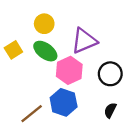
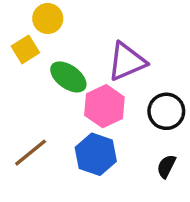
yellow circle: (44, 24) -> (48, 19), moved
yellow square: (13, 50) -> (25, 49), moved
brown line: (32, 114) -> (31, 153), moved

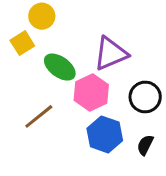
brown line: (31, 153) -> (39, 116), moved
blue hexagon: (96, 154) -> (105, 134), moved

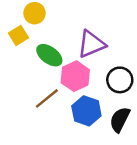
brown line: (39, 116) -> (47, 98), moved
black semicircle: (145, 145) -> (120, 119), size x1.5

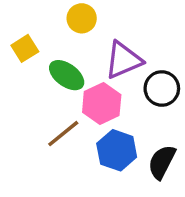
yellow circle: (34, 13) -> (82, 18), moved
black circle: (120, 80) -> (162, 88), moved

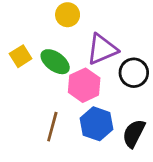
yellow square: (25, 48) -> (21, 56), moved
brown line: (63, 134) -> (52, 127), moved, turned -36

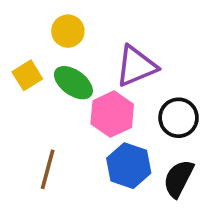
yellow circle: (68, 15) -> (68, 31), moved
black circle: (134, 73) -> (179, 118), moved
brown line: (52, 127) -> (48, 169), moved

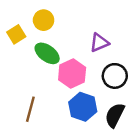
purple triangle: (136, 66) -> (99, 43), moved, size x0.7
yellow square: (27, 75) -> (16, 34), moved

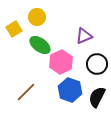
brown line: (30, 109) -> (26, 92), turned 30

